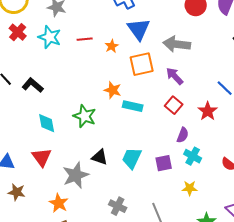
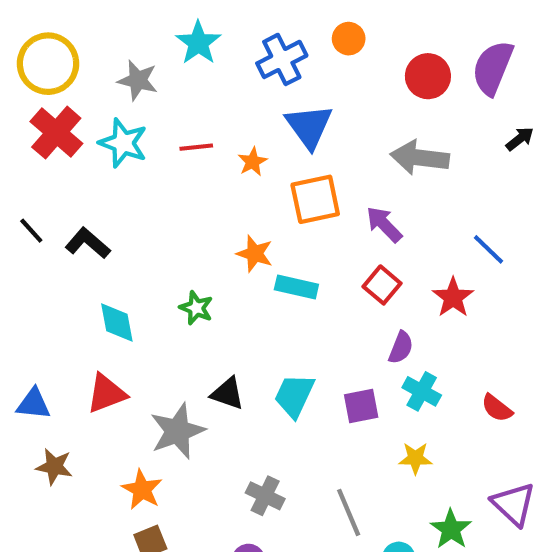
red cross: (18, 32) -> (56, 133), size x1.4
gray arrow: (177, 44) -> (420, 158), moved
green star: (85, 116) -> (196, 308), size x0.7
red triangle: (42, 157) -> (106, 393), turned 45

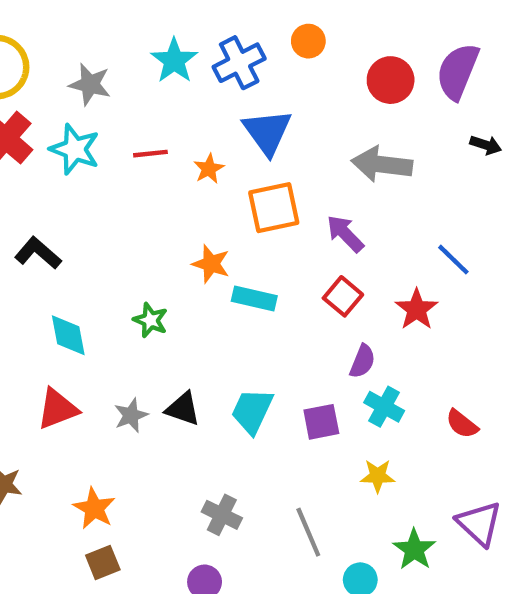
cyan star: (198, 43) -> (174, 61), moved
black arrow: (520, 139) -> (486, 145), turned 56
gray star: (177, 431) -> (131, 415), moved, size x0.6

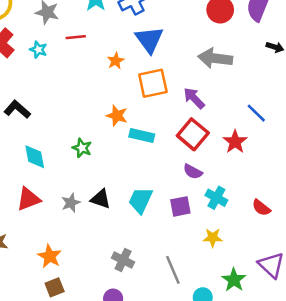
cyan star: (75, 149) -> (38, 50), size x0.6
red line: (150, 154) -> (76, 37), moved
red square: (343, 296) -> (193, 134), size x1.4
purple semicircle: (362, 361) -> (193, 172), moved, turned 96

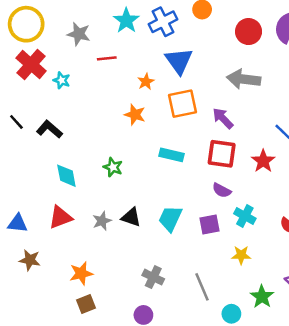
cyan star: (38, 50) -> (62, 80), moved
orange star: (117, 116) -> (135, 115), moved
red square: (193, 134) -> (222, 154), turned -32
orange star: (50, 256) -> (81, 273), turned 30

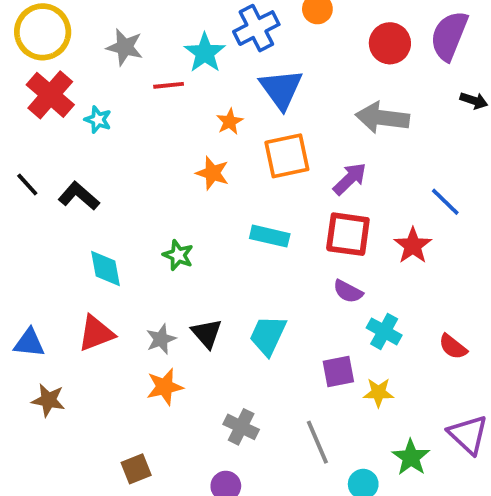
cyan star: (126, 21) -> (205, 53), moved
purple arrow: (223, 118) -> (350, 179), turned 90
black triangle: (131, 217) -> (207, 333), turned 30
purple square: (209, 225) -> (338, 372), moved
orange star: (81, 273) -> (165, 387), moved

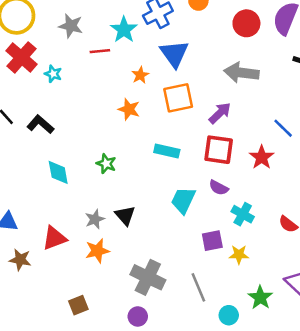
red triangle: (96, 333) -> (54, 238), moved
cyan trapezoid: (268, 335) -> (183, 200), moved
gray cross: (241, 427) -> (148, 277), size x1.5

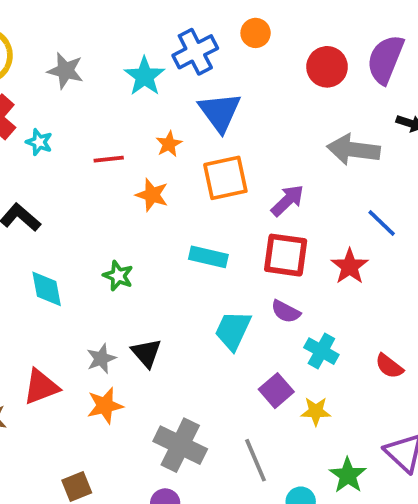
red line: (100, 51) -> (109, 159), moved
gray arrow: (241, 73) -> (353, 150), moved
purple square: (212, 241) -> (276, 391), turned -30

